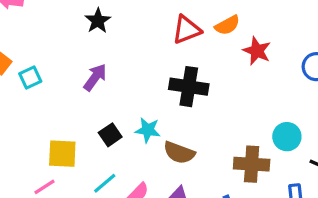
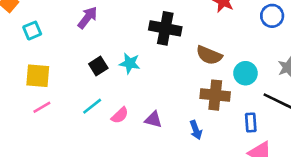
cyan square: (30, 77) -> (32, 31), moved
brown semicircle: (179, 153) -> (209, 55), moved
yellow square: (62, 154) -> (38, 76), moved

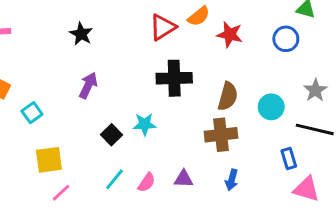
brown semicircle: (209, 55) -> (228, 96), turned -85
brown cross: (215, 95) -> (221, 135), moved
blue arrow: (196, 130) -> (232, 180), turned 48

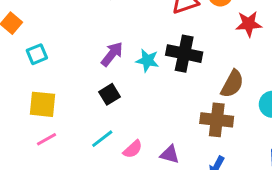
red star: (230, 35) -> (249, 24), turned -30
purple arrow: (88, 85) -> (112, 54), moved
cyan star: (145, 124) -> (147, 61), moved

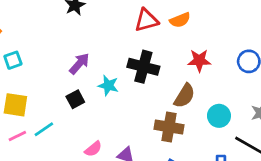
red star: (249, 24) -> (199, 61), moved
cyan star: (147, 61) -> (108, 85), moved
cyan line: (102, 139) -> (44, 129), moved

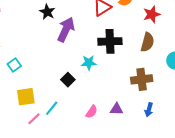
red star: (199, 61) -> (152, 14), moved
purple arrow: (79, 64) -> (66, 29), moved, size x1.4
brown semicircle: (184, 96) -> (147, 42), moved

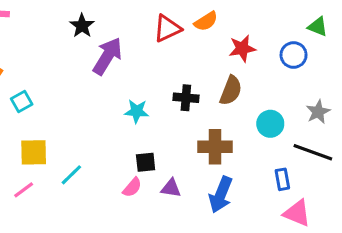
black cross: (110, 41) -> (186, 98), moved, size x0.7
black square: (68, 80) -> (146, 162), moved, turned 32
blue arrow: (149, 110) -> (221, 195), size x1.6
pink line: (34, 119) -> (24, 190), moved

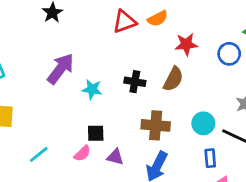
purple arrow: (107, 56) -> (60, 69), moved
cyan circle: (270, 124) -> (203, 123), moved
cyan line: (71, 175) -> (39, 154), moved

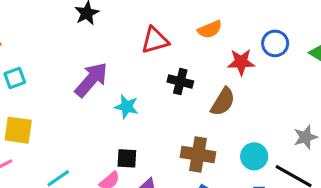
red triangle: (124, 22) -> (155, 40), moved
blue circle: (229, 54) -> (275, 43), moved
black cross: (135, 82) -> (180, 81), moved

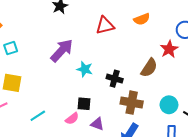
red star: (241, 62) -> (169, 49), moved, turned -30
black cross: (180, 81) -> (115, 79), moved

